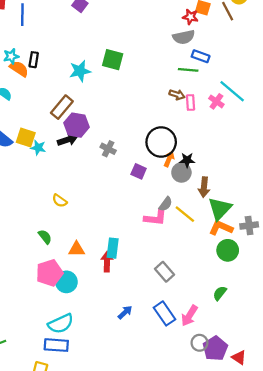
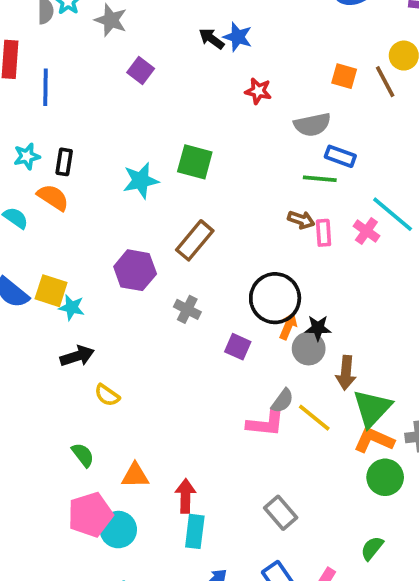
red star: (190, 17) -> (258, 91), moved
orange semicircle: (19, 69) -> (53, 197), moved
brown rectangle: (62, 107) -> (195, 240), moved
black arrow: (68, 140) -> (77, 356), moved
cyan rectangle: (113, 248) -> (195, 531), moved

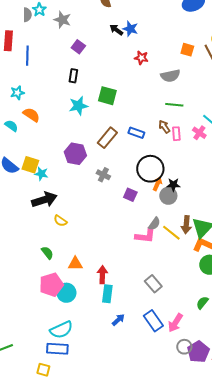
blue rectangle: (340, 156) -> (136, 133), moved
black rectangle: (64, 162) -> (73, 76), moved
brown arrow: (301, 220) -> (164, 127), turned -144
black arrow: (77, 356) -> (44, 200), size x1.4
brown arrow: (346, 373) -> (186, 225), moved

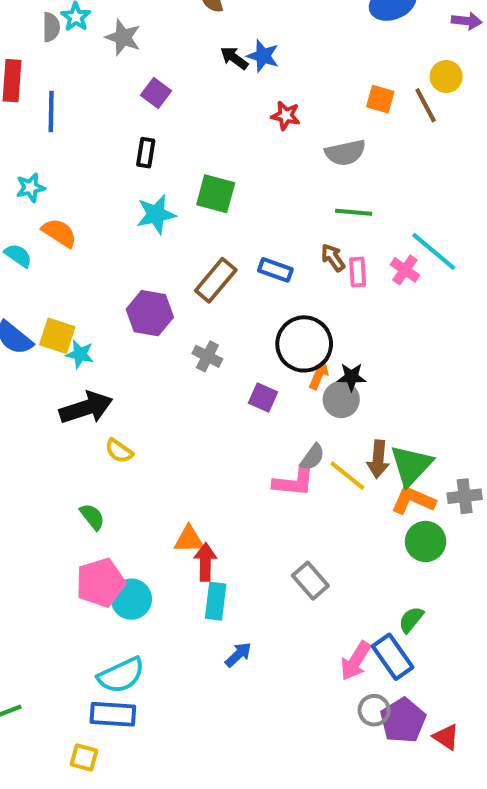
orange triangle: (75, 264) -> (189, 539), moved
blue rectangle: (153, 321) -> (393, 657), moved

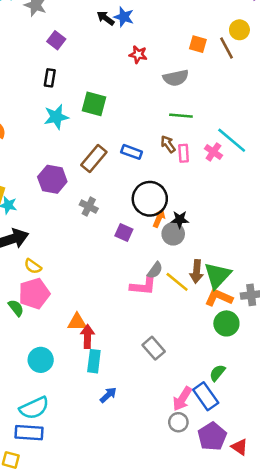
pink pentagon: (100, 583) -> (34, 294), moved
gray circle: (374, 710) -> (178, 422), moved

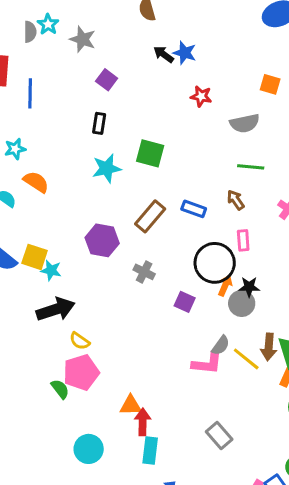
pink rectangle: (184, 153) -> (243, 240), moved

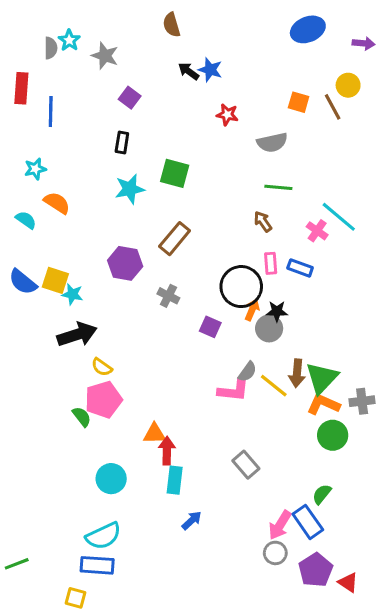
blue rectangle: (194, 209) -> (300, 268), moved

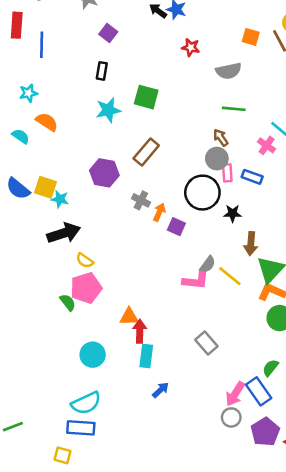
orange arrow: (252, 310) -> (159, 212), moved
gray circle: (269, 328) -> (217, 159), moved
brown arrow: (297, 373) -> (251, 244), moved

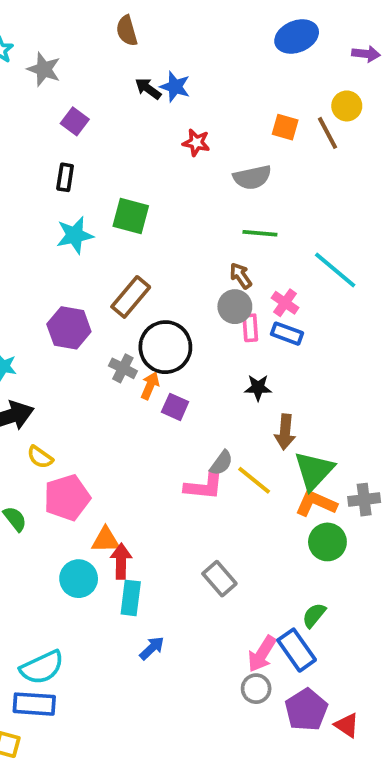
pink cross: (267, 145) -> (285, 303), moved
black circle: (202, 193) -> (165, 347), moved
pink pentagon: (86, 288) -> (67, 498), moved
cyan circle: (93, 355) -> (79, 579), moved

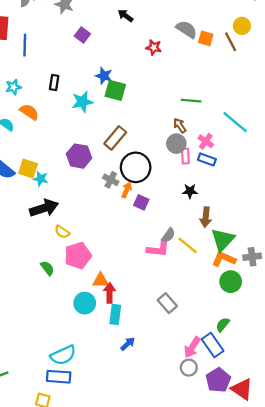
blue star: (175, 87) -> (104, 76), moved
black rectangle: (65, 177) -> (54, 82), moved
gray semicircle: (252, 177) -> (187, 29), moved, turned -135
red triangle: (347, 725) -> (242, 389), size x1.5

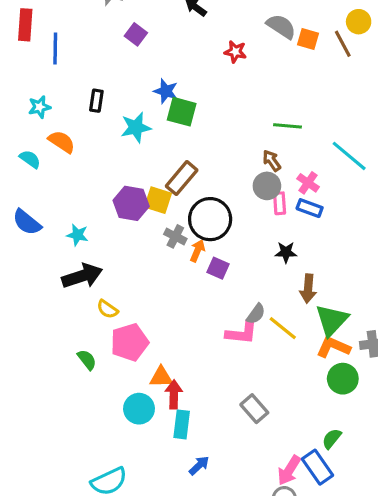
yellow square: (28, 168) -> (158, 200), moved

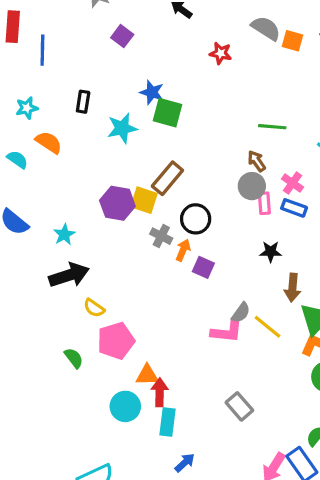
black circle: (210, 219) -> (196, 219), size x0.7
cyan star: (77, 235) -> (64, 235), turned 30

